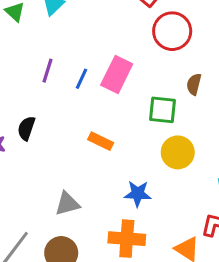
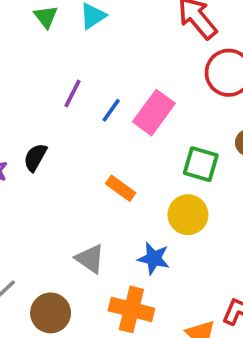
yellow circle: (178, 152) -> (188, 215), moved
gray triangle: (67, 204) -> (90, 259), moved, turned 40

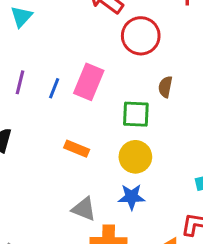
blue star: (154, 258) -> (132, 197), moved
gray triangle: (90, 259) -> (84, 209), moved

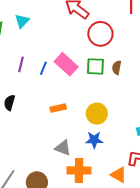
pink rectangle: (89, 82) -> (66, 64), turned -70
green square: (136, 114) -> (95, 66), moved
orange rectangle: (77, 149) -> (58, 108), turned -35

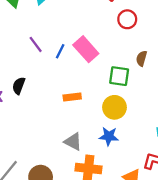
red circle: (100, 34) -> (127, 19), size x0.7
purple line: (21, 64) -> (36, 44), turned -56
green square: (95, 66) -> (119, 76), moved

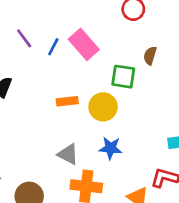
yellow circle: (114, 107) -> (103, 107), moved

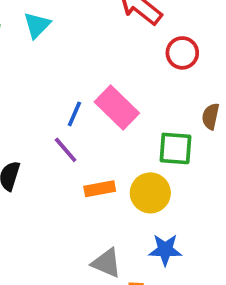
purple line: (24, 38) -> (66, 150), moved

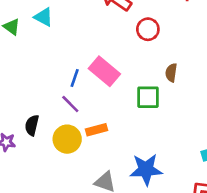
cyan triangle: (37, 25) -> (44, 17), turned -42
yellow circle: (150, 193) -> (67, 139), moved
blue star: (165, 250) -> (146, 169), size x1.4

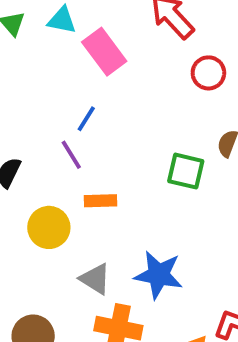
cyan triangle: (44, 17) -> (62, 20), turned -30
pink rectangle: (104, 71) -> (104, 52), moved
yellow circle: (67, 139) -> (49, 227), moved

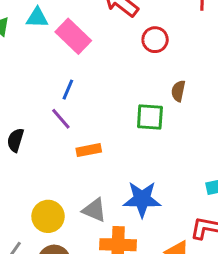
yellow circle: (49, 227) -> (48, 216), moved

